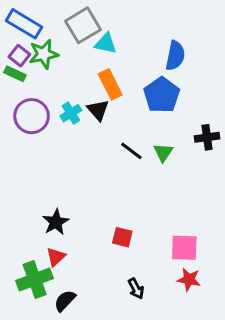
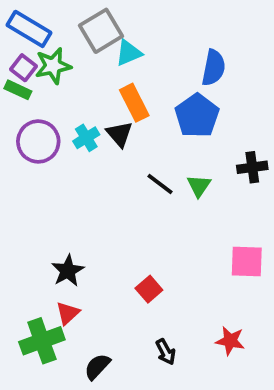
cyan triangle: (106, 44) -> (129, 53), turned -35
red square: (122, 237) -> (149, 289), turned 35
pink square: (184, 248) -> (247, 261), moved
black semicircle: (65, 301) -> (97, 367), moved

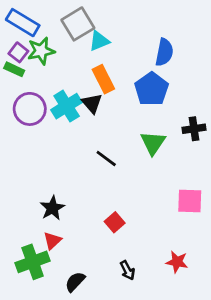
cyan cross: (86, 138) -> (67, 106), size x1.5
black line: (160, 184) -> (106, 158), moved
green triangle: (199, 186) -> (153, 143), size x1.4

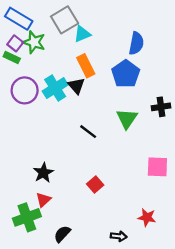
green star: (41, 51) -> (34, 42), turned 30
black arrow: (127, 270) -> (119, 236), moved, turned -56

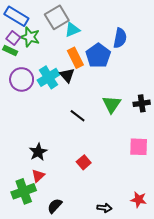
blue pentagon: (126, 74) -> (98, 56), moved
black cross: (161, 107) -> (142, 103), moved
red star: (147, 217) -> (139, 200), moved

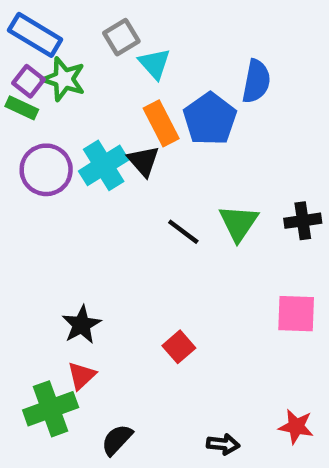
gray square: (57, 17) -> (121, 37), size x0.7
cyan triangle: (72, 30) -> (155, 64), turned -49
black line: (78, 116) -> (183, 232), moved

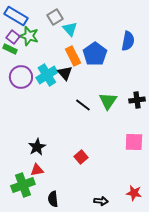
blue semicircle: (256, 81) -> (128, 41), moved
red triangle: (82, 376) -> (37, 170), turned 32
black semicircle: (117, 440) -> (53, 199), turned -49

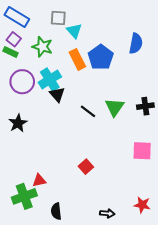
gray square: (55, 17) -> (58, 18), turned 35
green star: (29, 36) -> (42, 47), moved
black triangle: (65, 73) -> (57, 94), moved
black star: (37, 147) -> (18, 123), moved

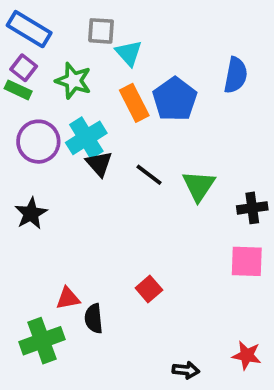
black cross: (145, 106) -> (252, 208), moved
black line: (88, 111) -> (149, 175), moved
red triangle: (39, 180) -> (68, 298), moved
black semicircle: (56, 211) -> (94, 319), moved

